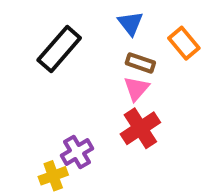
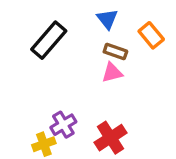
pink triangle: (136, 89) -> (112, 73), turned 35
red cross: (140, 128) -> (111, 138), moved

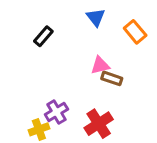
black rectangle: (49, 40) -> (43, 36), size x0.6
brown rectangle: (115, 52) -> (112, 78), moved

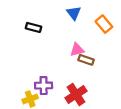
black rectangle: (43, 36) -> (34, 27), turned 64
purple cross: (56, 112) -> (44, 86), turned 30

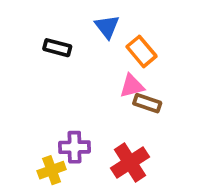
blue triangle: (74, 13) -> (107, 27), moved
orange rectangle: (104, 24) -> (141, 51), moved

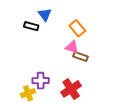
blue triangle: (107, 27) -> (45, 15), moved
pink triangle: (132, 86) -> (72, 47), turned 32

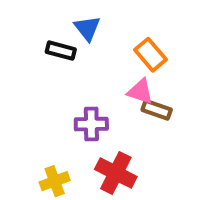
purple cross: (41, 81) -> (91, 124), moved
red cross: (71, 89) -> (116, 173), moved, turned -30

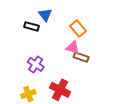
purple cross: (91, 124) -> (36, 64), moved, turned 35

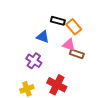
blue triangle: (45, 15) -> (43, 37), moved, turned -32
black rectangle: (31, 26) -> (58, 21), moved

